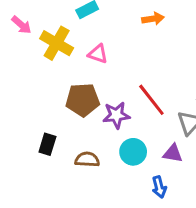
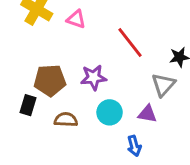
brown pentagon: (83, 100) -> (50, 80), moved
red line: (151, 100) -> (130, 43), moved

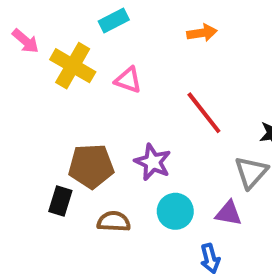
purple star: (94, 77) -> (153, 162), turned 30

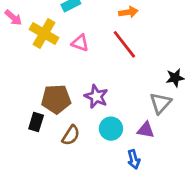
red line: (204, 113) -> (124, 44), moved
brown semicircle: (114, 222) -> (71, 135), turned 120

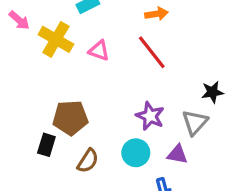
purple star: (96, 96) -> (150, 116), moved

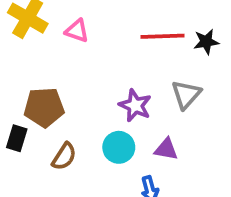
red line: (152, 52) -> (162, 36), moved, turned -54
black star: (212, 92) -> (206, 42), moved
gray triangle: (195, 122) -> (186, 95), moved

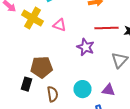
purple star: (135, 105) -> (86, 47), moved
brown semicircle: (64, 156) -> (52, 94), turned -42

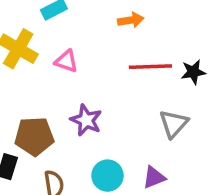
purple star: (86, 47) -> (86, 120), moved
purple triangle: (108, 90) -> (154, 177), turned -32

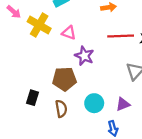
purple star: (86, 120) -> (84, 56), moved
brown pentagon: (34, 136) -> (64, 79), moved

